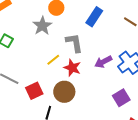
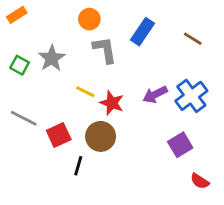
gray star: (42, 26) -> (52, 58), moved
gray L-shape: (74, 43) -> (105, 50), moved
yellow line: (53, 60) -> (85, 92), turned 64

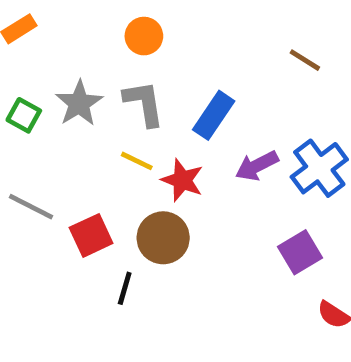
blue rectangle: (142, 32) -> (214, 115), moved
brown line: (193, 39) -> (305, 60), moved
gray L-shape: (105, 50) -> (144, 103), moved

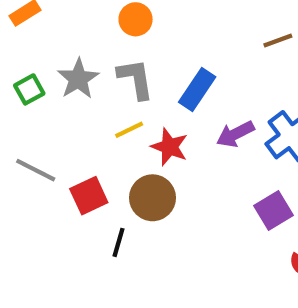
brown line: (305, 60) -> (278, 41), turned -52
green square: (24, 115) -> (29, 89), turned 32
yellow line: (137, 161) -> (129, 130), turned -52

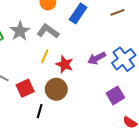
gray L-shape: (136, 79) -> (48, 31), turned -45
blue rectangle: (197, 89) -> (78, 13), moved
yellow line: (129, 130) -> (45, 56), turned -40

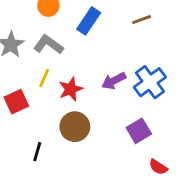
red star: (65, 64) -> (71, 89), turned 30
red square: (25, 88) -> (16, 102), moved
brown circle: (56, 89) -> (75, 127), moved

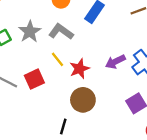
yellow line: (44, 78) -> (57, 59), turned -63
black line: (37, 152) -> (63, 126), moved

